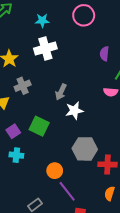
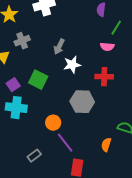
cyan cross: (16, 155) -> (16, 108), size x1.5
red cross: (107, 164) -> (104, 77), moved

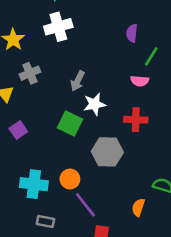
green square: (38, 80) -> (70, 124), moved
cyan cross: (16, 108) -> (34, 184), moved
gray rectangle: (34, 156) -> (45, 222), turned 48

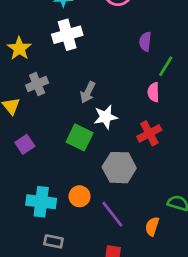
pink semicircle: (140, 81) -> (153, 92), turned 84
red cross: (136, 120) -> (149, 133), turned -30
purple line: (85, 205) -> (112, 214), moved

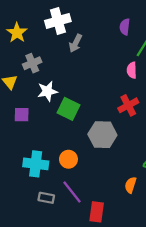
gray arrow: (88, 92) -> (76, 43), moved
white star: (106, 117) -> (47, 91), moved
purple square: (25, 144) -> (22, 115), turned 35
purple line: (112, 214) -> (72, 192), moved

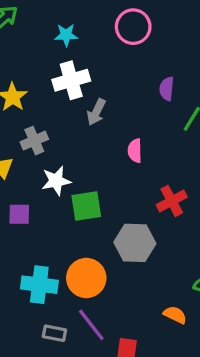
pink semicircle: (132, 70) -> (135, 151), moved
green square: (68, 109) -> (86, 206), turned -35
orange circle: (68, 159) -> (86, 278), size x1.5
orange semicircle: (131, 185) -> (175, 315), turned 98

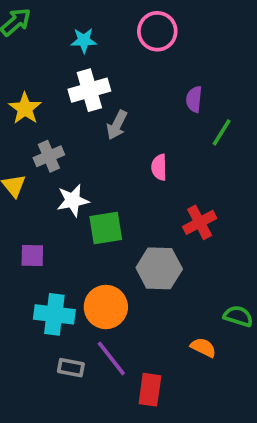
purple square: (19, 214) -> (32, 256), moved

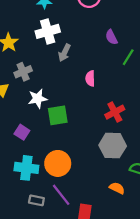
purple semicircle: (194, 99) -> (111, 37), turned -32
purple square: (32, 256) -> (22, 132), moved, turned 32
gray hexagon: (159, 268) -> (113, 146), moved

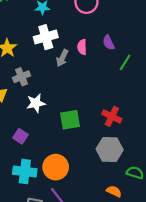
pink semicircle: (90, 78) -> (82, 47), moved
red cross: (115, 112) -> (112, 116), turned -36
green square: (58, 115) -> (70, 120), moved

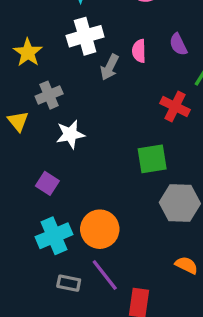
red cross: (112, 116) -> (175, 107), moved
green square: (70, 120) -> (152, 159), moved
cyan cross: (25, 171) -> (54, 236), turned -30

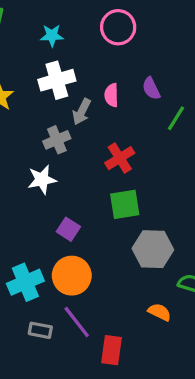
gray cross: (49, 95) -> (57, 140), moved
red cross: (175, 107) -> (120, 158), moved, turned 32
purple square: (47, 183) -> (68, 229), moved

